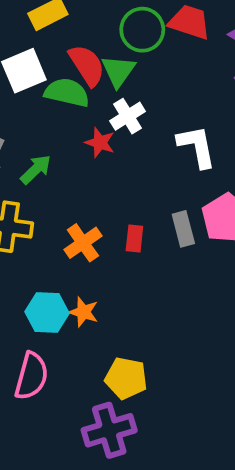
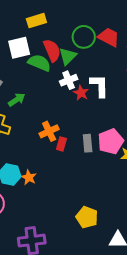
red star: (100, 143) -> (81, 93), moved
white L-shape: (197, 146) -> (99, 86), moved
orange cross: (83, 243) -> (49, 131), moved
yellow pentagon: (126, 378) -> (87, 217), moved

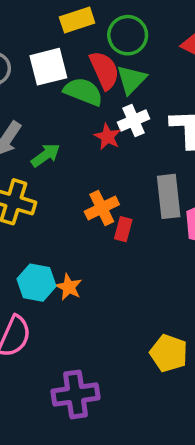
green circle: (84, 37) -> (128, 35), moved
red star: (81, 93) -> (107, 137), moved
gray rectangle: (88, 143) -> (169, 196), moved, size x1.4

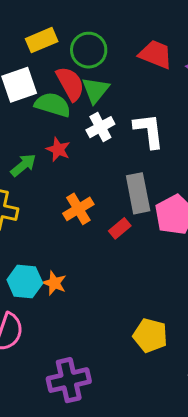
red star: (107, 137) -> (58, 149), moved
red rectangle: (123, 229) -> (120, 228), moved, turned 40

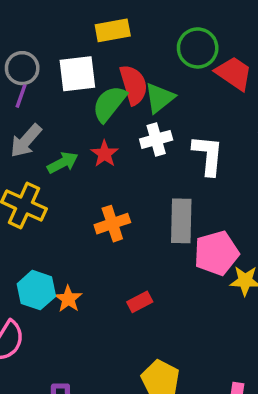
green circle: (89, 50) -> (198, 48), moved
green semicircle: (53, 105) -> (109, 104), turned -81
red rectangle: (120, 228) -> (140, 302), moved

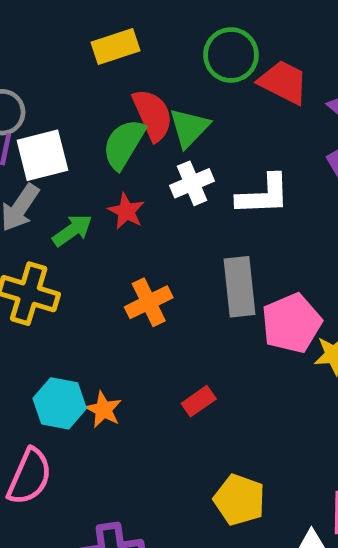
white square: (77, 74) -> (42, 155), moved
white L-shape: (208, 155) -> (263, 195), turned 90

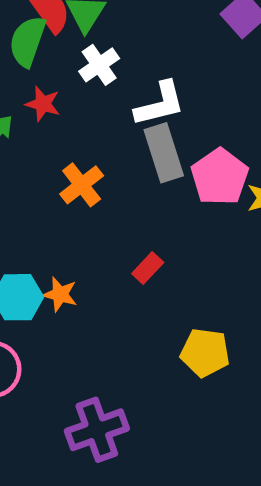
white L-shape: (263, 195) -> (160, 104), moved

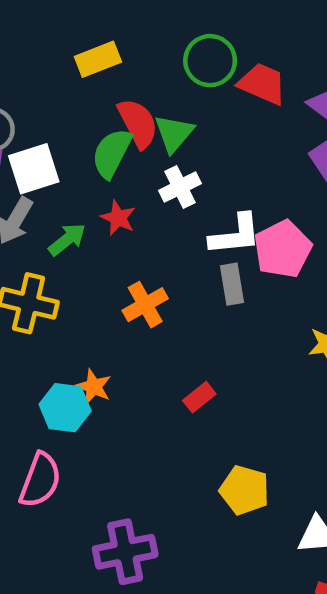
gray rectangle: (164, 153) -> (232, 284), size x0.7
pink pentagon: (220, 177) -> (283, 249), moved
orange star: (60, 294) -> (94, 387), moved

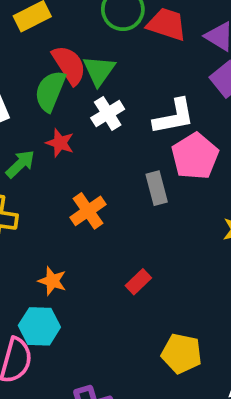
white L-shape: (235, 235) -> (174, 117), moved
cyan hexagon: (65, 408) -> (39, 326), moved

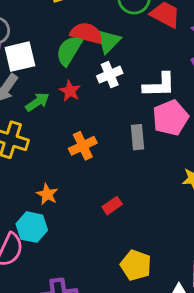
red semicircle: (69, 65) -> (86, 33), turned -52

